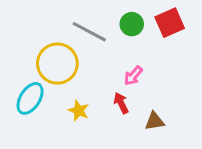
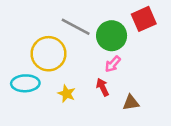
green circle: (132, 24) -> (112, 36), moved, size x1.5
cyan ellipse: (30, 98) -> (25, 83), turned 56

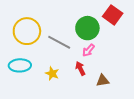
red square: (144, 19) -> (113, 15), turned -30
gray line: (76, 27) -> (59, 42), moved
yellow circle: (49, 54) -> (27, 31), moved

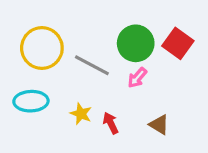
red square: (113, 15) -> (178, 43), moved
red arrow: (80, 68) -> (111, 123), moved
brown triangle: (103, 81) -> (159, 125), turned 40

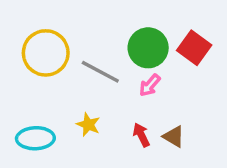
cyan ellipse: (31, 101) -> (35, 138), moved
red arrow: (111, 123) -> (141, 135), moved

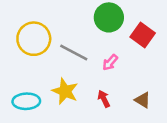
green circle: (148, 48) -> (109, 17), moved
yellow star: (88, 125) -> (65, 91), size x1.5
brown triangle: (174, 137) -> (143, 100), moved

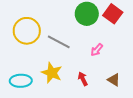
red square: (143, 35) -> (113, 14), moved
pink arrow: (110, 62) -> (97, 50), moved

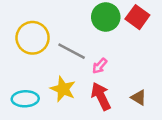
pink arrow: (97, 50) -> (100, 66), moved
red arrow: (83, 79) -> (101, 96), size x1.6

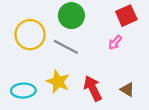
green circle: (106, 17) -> (71, 16), moved
red square: (137, 17) -> (126, 16), turned 30
pink arrow: (100, 66) -> (115, 42), moved

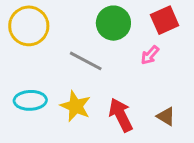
green circle: (71, 16) -> (113, 23), moved
yellow circle: (30, 35) -> (29, 26), moved
cyan ellipse: (23, 91) -> (30, 100), moved

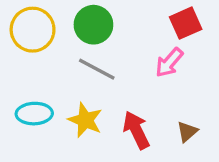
green circle: (113, 23) -> (93, 25), moved
pink arrow: (150, 55) -> (169, 63), size x1.4
brown triangle: (166, 116) -> (187, 132), turned 48

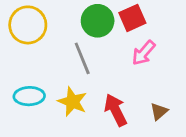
red square: (186, 23) -> (132, 18), moved
green circle: (93, 25) -> (98, 21), moved
gray line: (97, 69) -> (82, 58), turned 40

